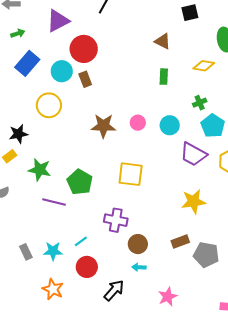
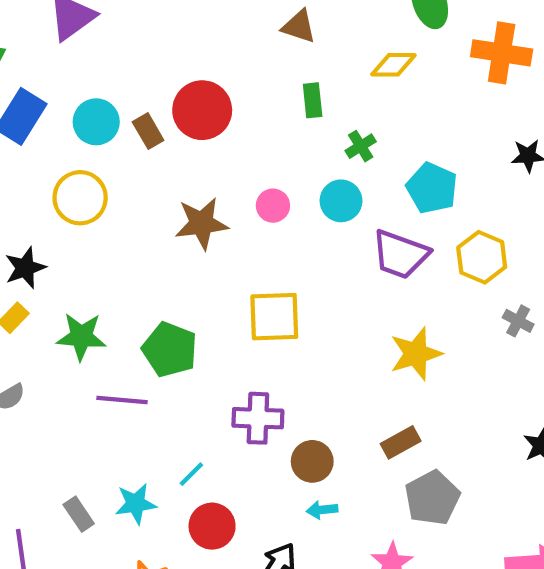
red circle: (84, 49) -> (202, 110), moved
green cross: (200, 103) -> (361, 146), moved
gray pentagon: (206, 255) -> (432, 498), moved, turned -30

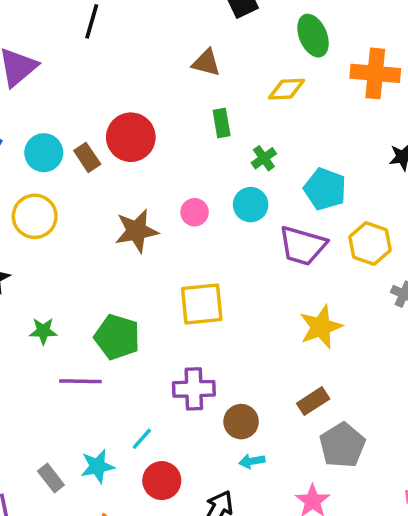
green star: (81, 337) -> (43, 331), size x0.7

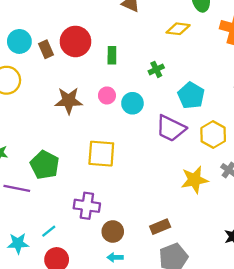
green rectangle: (222, 123) -> (112, 55), moved
cyan circle: (251, 205) -> (132, 103), moved
yellow star: (321, 327) -> (194, 180), moved

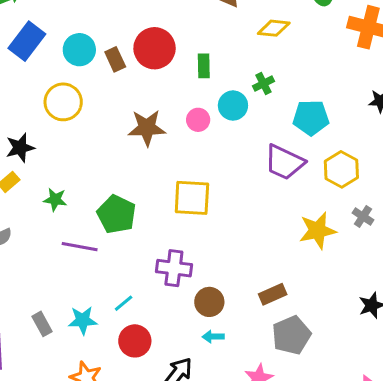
yellow diamond: (178, 29) -> (274, 28), moved
cyan pentagon: (191, 95) -> (311, 118), turned -30
cyan circle: (132, 103) -> (233, 106), moved

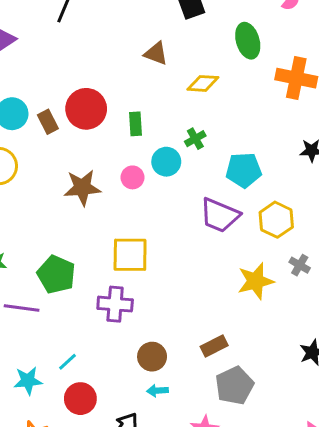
purple cross: (174, 268) -> (115, 304), moved

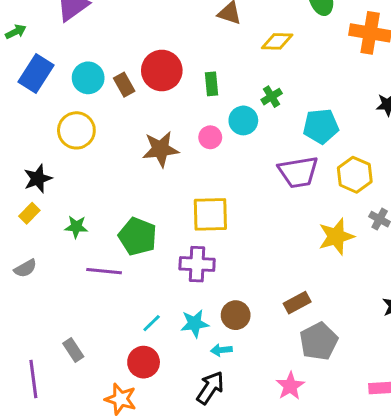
purple trapezoid: (220, 215) -> (298, 172), turned -30
cyan star: (28, 381) -> (195, 323), moved
cyan arrow: (157, 391) -> (221, 350), moved
red circle: (80, 399) -> (144, 362), moved

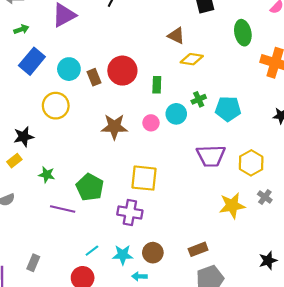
yellow diamond: (277, 41) -> (192, 59), moved
cyan pentagon: (321, 126) -> (228, 109), moved
gray rectangle: (73, 350) -> (33, 263), turned 49

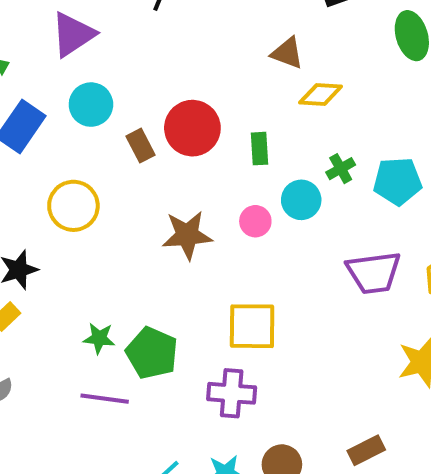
cyan circle: (69, 69) -> (91, 105), moved
green star: (47, 175) -> (99, 338), moved

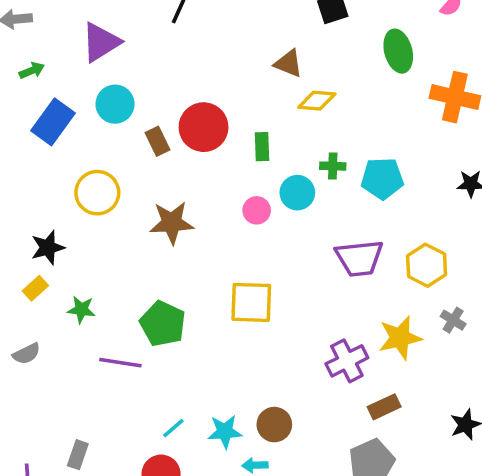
green cross: (341, 169) -> (333, 166), turned 30
brown star: (187, 235) -> (172, 223), moved
green star: (99, 338) -> (81, 309), moved
purple cross: (232, 393) -> (347, 361), moved, turned -33
brown rectangle: (366, 450) -> (384, 407), moved

